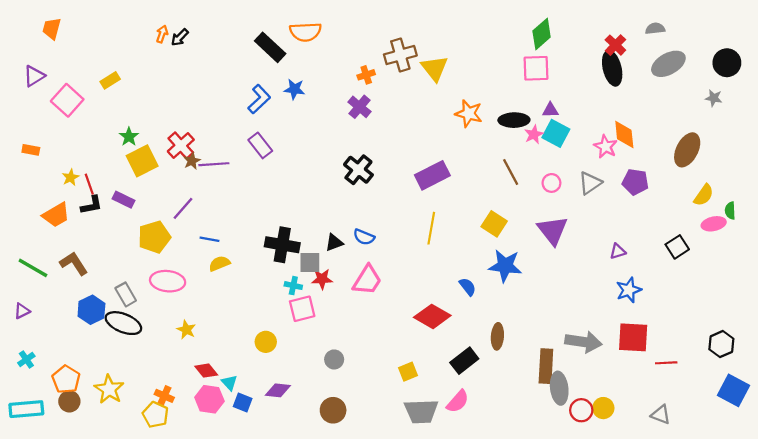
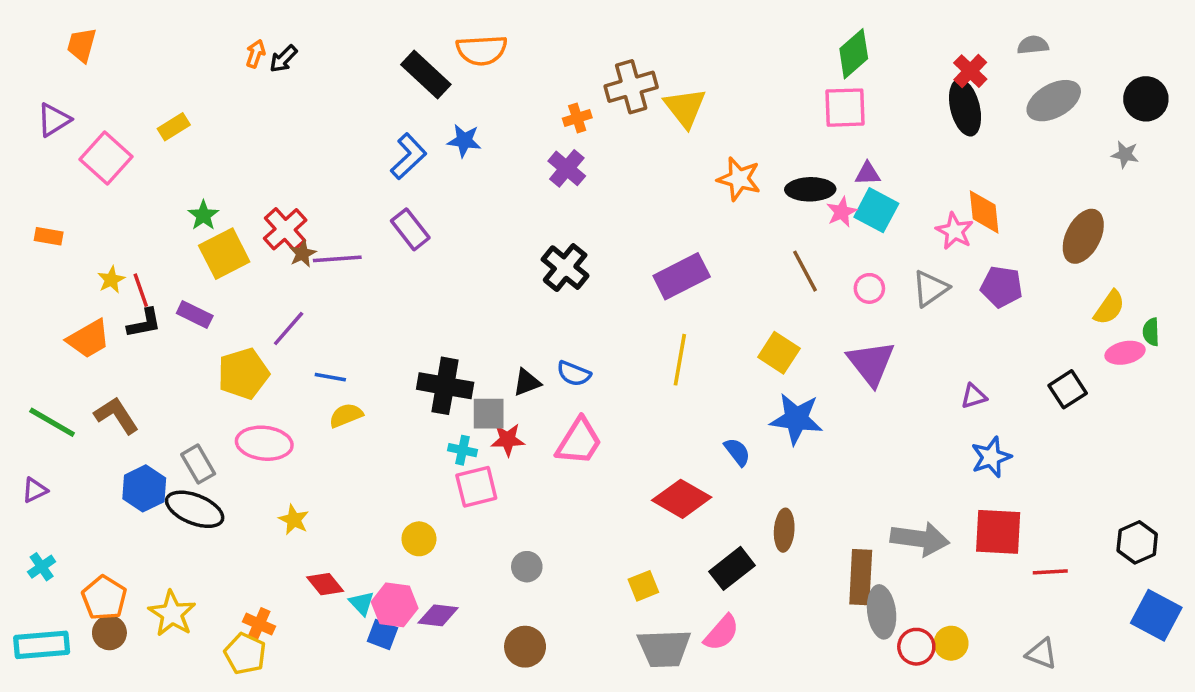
pink hexagon: (209, 399) -> (395, 605), moved

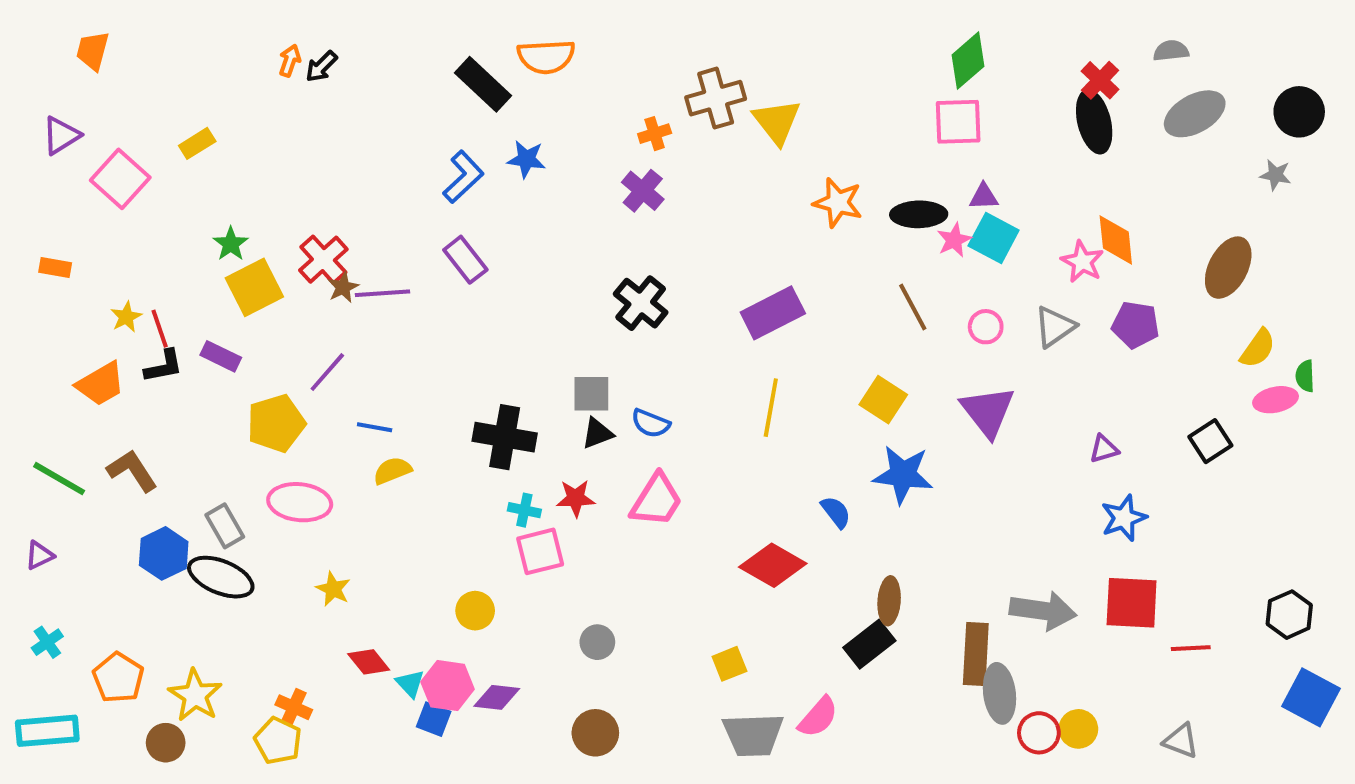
gray square: (489, 414) -> (591, 394), moved
black rectangle: (732, 568) -> (869, 644), moved
brown circle: (109, 633) -> (166, 743), moved

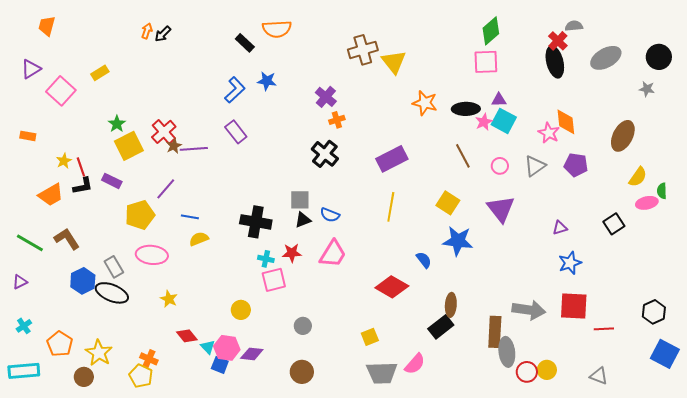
gray semicircle: (1171, 51) -> (574, 26), moved
black rectangle: (483, 84) -> (245, 43), size x0.7
orange cross: (655, 134) -> (337, 120), moved

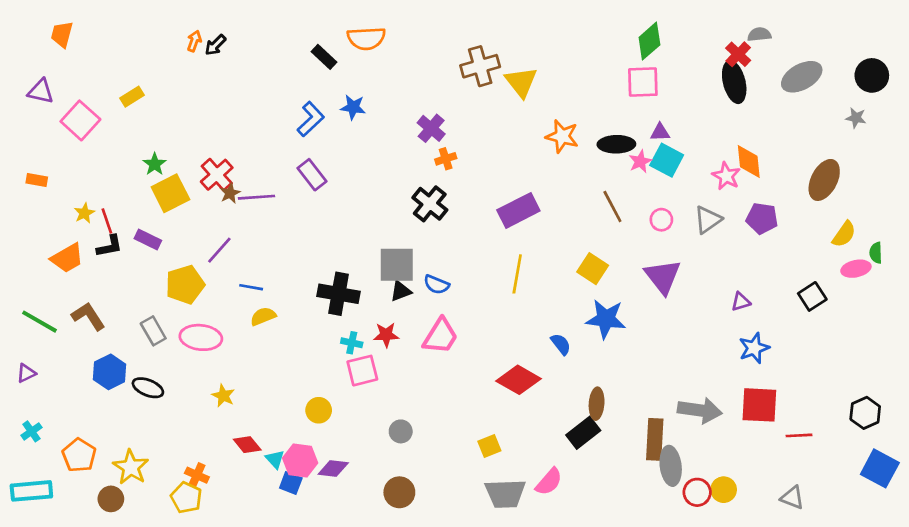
purple triangle: (31, 69) -> (41, 91), turned 45
gray square: (300, 200) -> (397, 265), size x1.4
gray rectangle: (114, 267) -> (153, 331), moved
black ellipse: (112, 293) -> (148, 388), size x0.7

